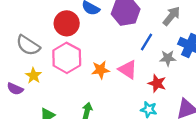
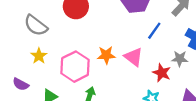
pink hexagon: (67, 58) -> (75, 67), moved
gray star: (168, 58) -> (180, 59), moved
purple semicircle: (15, 89) -> (21, 84), moved

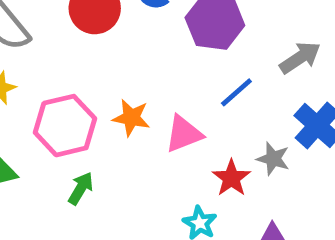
pink triangle: (133, 57) -> (184, 134), turned 48

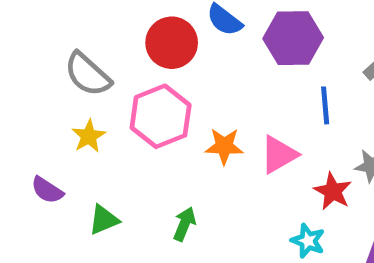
blue line: (236, 92) -> (325, 105), turned -45
pink hexagon: (65, 126) -> (161, 116), moved

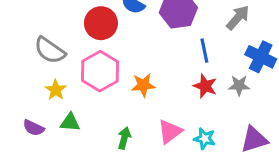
pink triangle: (279, 154) -> (170, 132), moved
red star: (333, 191) -> (205, 86), moved
green triangle: (104, 220) -> (70, 122), moved, turned 35

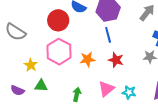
gray semicircle: (50, 50) -> (15, 32), moved
blue line: (204, 51) -> (108, 35), moved
red star: (205, 86) -> (116, 60), moved

